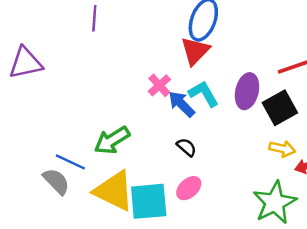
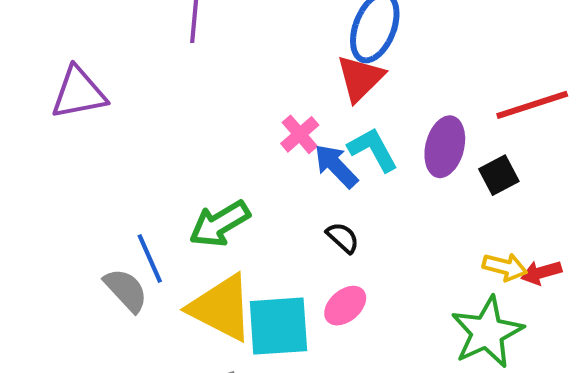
black square: (280, 108) -> (499, 175), size x0.7
yellow arrow: (282, 149) -> (505, 267), moved
blue line: (70, 162) -> (150, 258), turned 40

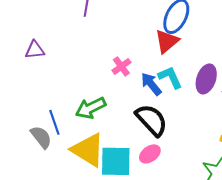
purple triangle: (79, 93) -> (35, 50), moved, size x0.7
pink cross: (300, 134) -> (121, 66), moved
black semicircle: (343, 238) -> (151, 120), size x2.0

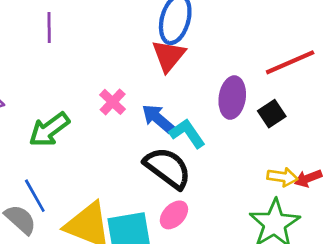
cyan L-shape: (170, 77) -> (187, 133), moved
green arrow: (91, 108) -> (49, 130), moved

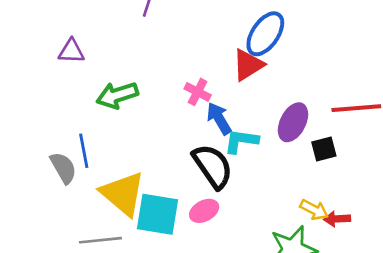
pink cross: (113, 102) -> (198, 92), moved, turned -35
cyan L-shape: (187, 133) -> (241, 141), turned -66

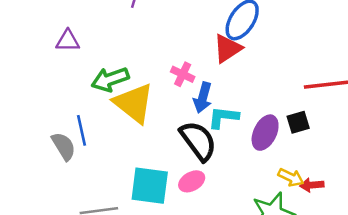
blue arrow: (219, 118) -> (203, 98), turned -132
purple ellipse: (293, 122) -> (265, 133), moved
yellow triangle: (123, 194) -> (134, 103), moved

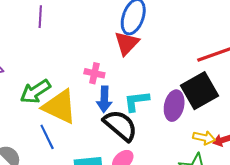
blue arrow: (203, 98) -> (104, 99), moved
black square: (298, 122) -> (199, 91), size x1.8
blue line: (81, 130) -> (47, 137), moved

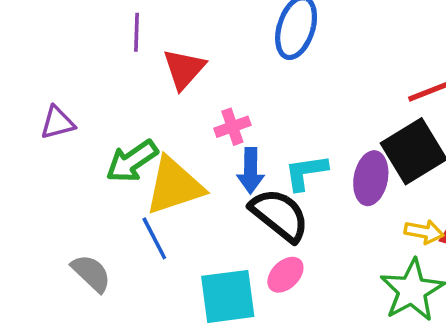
red triangle: (127, 43) -> (184, 69), moved
pink cross: (94, 73) -> (232, 127), turned -30
yellow triangle: (60, 107) -> (174, 186), turned -42

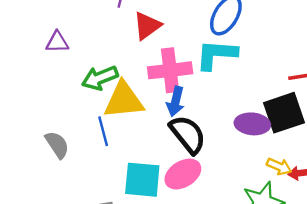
pink cross: (232, 127) -> (170, 70), size x1.8
cyan L-shape: (306, 172) -> (216, 55), moved, size x1.4
purple ellipse: (371, 178) -> (252, 124), turned 72
pink ellipse: (285, 275) -> (183, 174), size x1.4

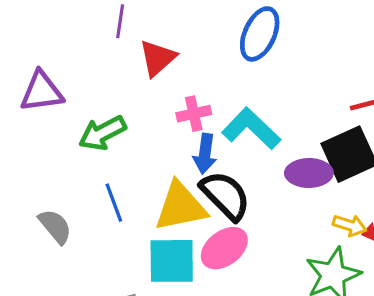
purple triangle: (57, 42) -> (42, 92), size x1.4
cyan L-shape: (216, 55) -> (251, 129), moved, turned 45
pink cross: (170, 70) -> (194, 114), size x0.6
yellow triangle: (124, 100) -> (181, 207), moved

